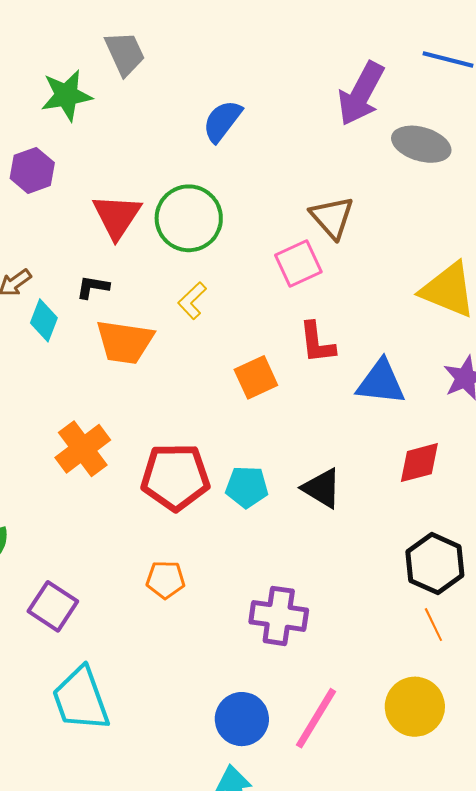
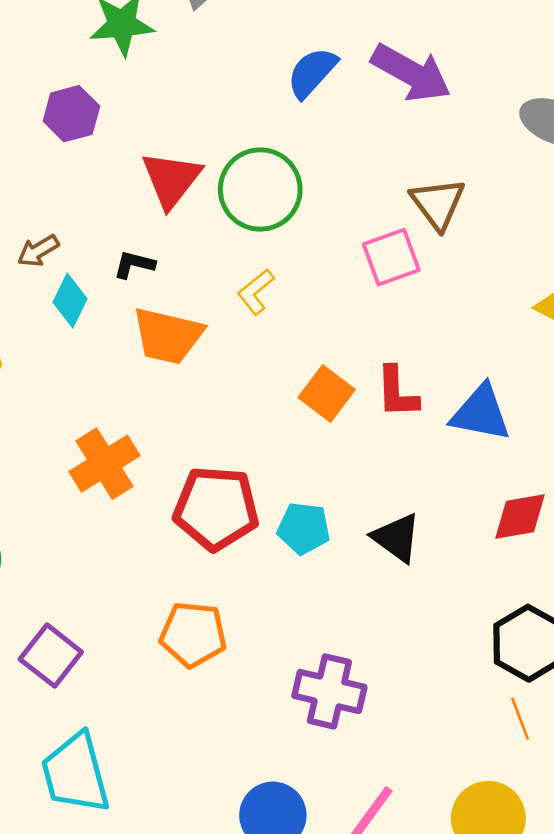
purple arrow: (361, 94) -> (411, 73), moved, turned -94
red L-shape: (317, 343) -> (397, 392), moved
orange square: (256, 377) -> (327, 394), turned -33
orange pentagon: (166, 580) -> (193, 634), size x1.4

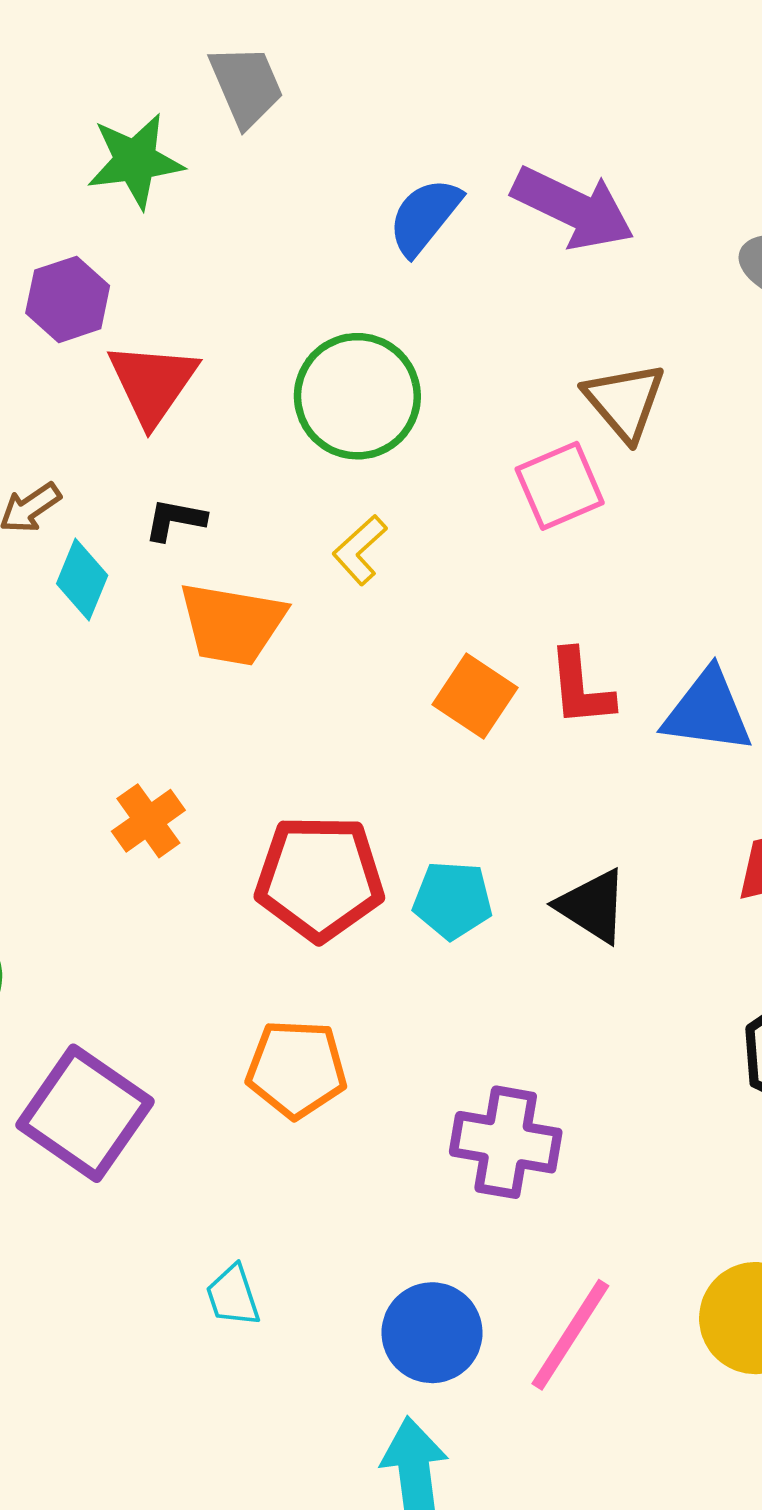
red triangle: (171, 179) -> (153, 383), moved
orange cross: (104, 464) -> (148, 821), size x0.7
purple square: (51, 656) -> (85, 1113), size x1.4
cyan trapezoid: (75, 773) -> (233, 1296), moved, size x0.5

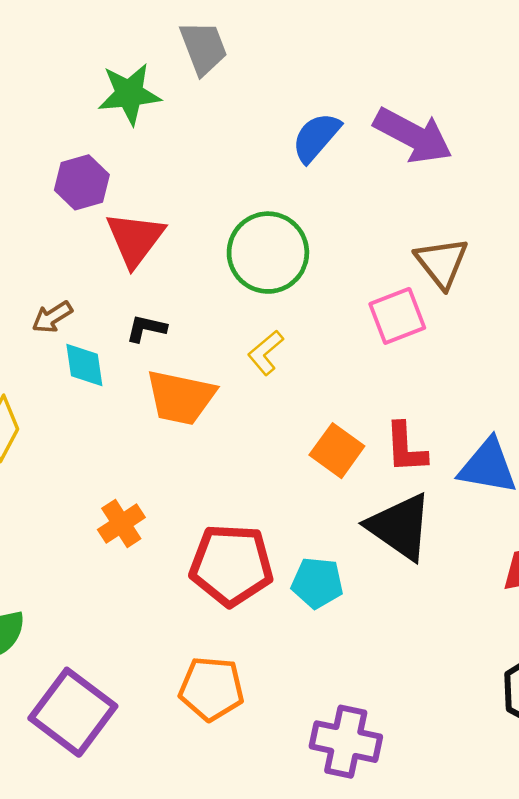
cyan diamond: (82, 580) -> (84, 365), turned -33
black triangle: (593, 906) -> (400, 527), moved, size x1.4

